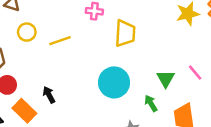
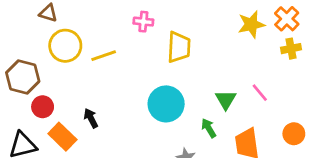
yellow circle: (27, 32) -> (65, 46), size x1.5

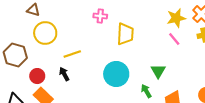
yellow line: (104, 56) -> (72, 54), moved
pink line: (260, 93) -> (174, 39), moved
red circle: (43, 107) -> (37, 76), moved
black arrow: (91, 118) -> (64, 74), moved

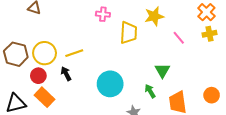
yellow star: (176, 18) -> (154, 16), moved
yellow circle: (45, 33) -> (45, 53), moved
cyan circle: (116, 74) -> (110, 84), moved

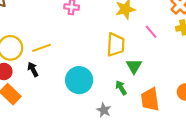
yellow trapezoid: (129, 33) -> (116, 45), moved

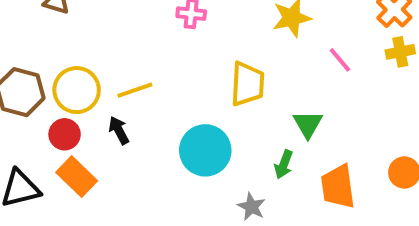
yellow trapezoid: (116, 45) -> (247, 84), moved
green arrow: (121, 88) -> (284, 164), turned -128

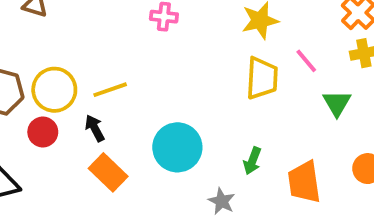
yellow trapezoid: (247, 84) -> (262, 78), moved
green triangle: (308, 124) -> (337, 103), moved
orange rectangle: (77, 177) -> (108, 172), moved

